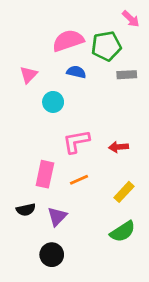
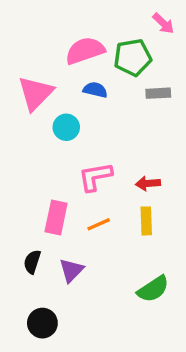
pink triangle: (29, 75) -> (36, 93), size x1.6
yellow rectangle: (124, 192) -> (146, 221), moved, turned -45
black semicircle: (26, 210) -> (32, 262), turned 120
black circle: (52, 255) -> (42, 323), moved

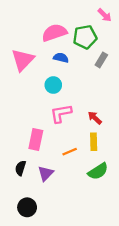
gray rectangle: (158, 93) -> (101, 60), turned -56
cyan circle: (66, 127) -> (53, 85), moved
red arrow: (148, 183) -> (95, 118), turned 48
orange line: (99, 224) -> (70, 152), moved
green semicircle: (153, 289) -> (98, 171), moved

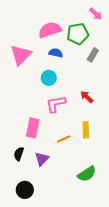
red arrow: (95, 118) -> (87, 97), moved
green semicircle: (98, 171) -> (87, 174), moved

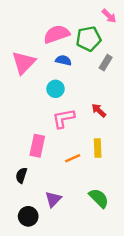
purple triangle: (42, 159) -> (53, 199), moved
green semicircle: (87, 174) -> (99, 198), turned -102

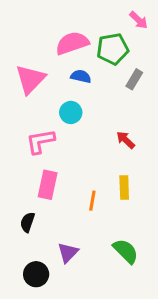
pink L-shape: (63, 118) -> (40, 141), moved
orange line: (73, 158) -> (92, 201), turned -56

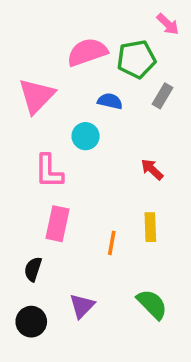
blue semicircle: (81, 76) -> (110, 101), moved
pink L-shape: (40, 141) -> (49, 171), turned -80
black circle: (36, 274) -> (31, 322), moved

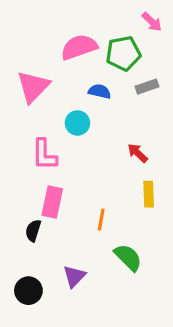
gray rectangle: (163, 96) -> (147, 87), turned 40
yellow rectangle: (150, 227) -> (149, 194), moved
black semicircle: (33, 269) -> (33, 231), moved
green semicircle: (152, 304) -> (128, 257), moved

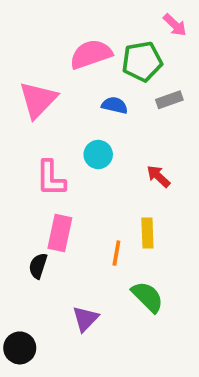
cyan circle: (77, 123) -> (98, 155), moved
yellow rectangle: (149, 194) -> (147, 233), moved
black circle: (28, 291) -> (20, 348), moved

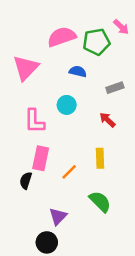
pink arrow: (175, 25) -> (121, 27), moved
gray rectangle: (169, 100) -> (115, 88), moved
orange line: (116, 253) -> (69, 172), moved, turned 35
black circle: (20, 348) -> (47, 242), moved

